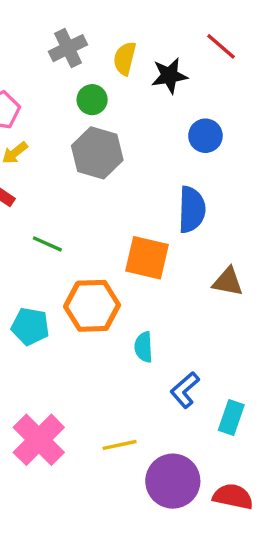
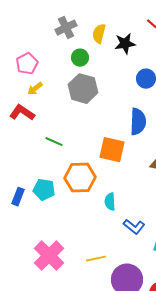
blue L-shape: (185, 390) -> (134, 227), turned -100

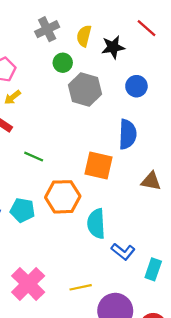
gray hexagon: (83, 89) -> (85, 90), moved
cyan semicircle: (110, 202) -> (96, 224), size x1.5

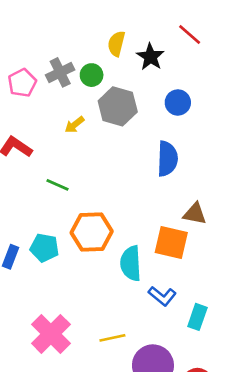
gray cross: (47, 29) -> (60, 72), moved
black star: (113, 47) -> (150, 57), turned -30
yellow arrow: (12, 97) -> (75, 125), moved
orange square: (98, 166) -> (171, 242), moved

